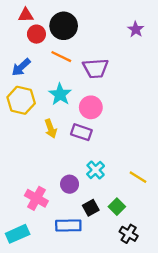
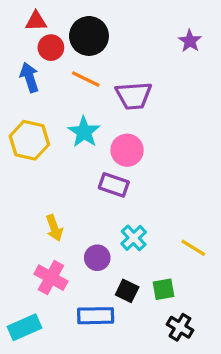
blue arrow: (21, 67) -> (29, 77), moved, turned 114
yellow arrow: (51, 129) -> (54, 228), moved
green square: (117, 207) -> (163, 289), turned 35
black square: (91, 208) -> (127, 291), turned -35

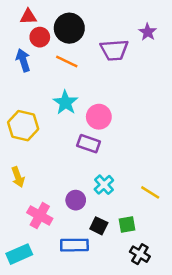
purple trapezoid: (134, 96) -> (114, 50), moved
yellow hexagon: (29, 140) -> (23, 126), moved
yellow arrow: (54, 228) -> (18, 177), moved

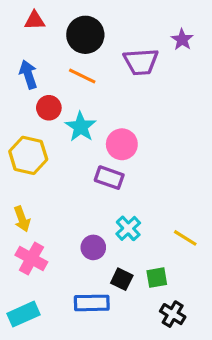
red circle: (40, 37) -> (49, 108), moved
pink cross: (40, 216) -> (31, 259), moved

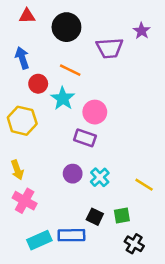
orange line: (82, 76) -> (70, 70), moved
purple circle: (93, 247) -> (73, 174), moved
cyan rectangle: (23, 314) -> (39, 240), moved

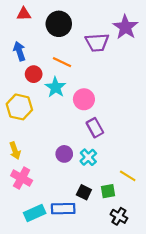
purple star: (142, 31) -> (125, 27), size x1.6
purple rectangle: (85, 138) -> (95, 128), moved, turned 42
yellow line: (144, 185) -> (128, 176), moved

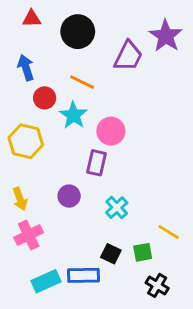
purple trapezoid: (97, 42) -> (128, 56), turned -60
purple rectangle: (95, 128) -> (96, 163), moved, turned 42
purple circle: (64, 154) -> (69, 196), moved
pink cross: (22, 178) -> (29, 235), turned 35

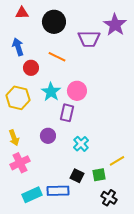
purple trapezoid: (128, 56) -> (89, 39), turned 65
cyan star: (73, 115) -> (51, 92), moved
yellow line: (169, 232) -> (117, 161), turned -63

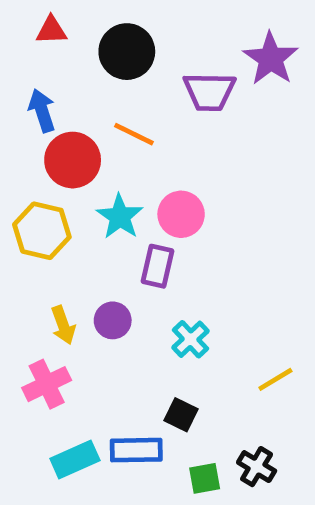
red circle: (31, 68) -> (73, 160), size x1.5
yellow arrow: (14, 138) -> (63, 325), moved
green square: (99, 175) -> (205, 478), moved

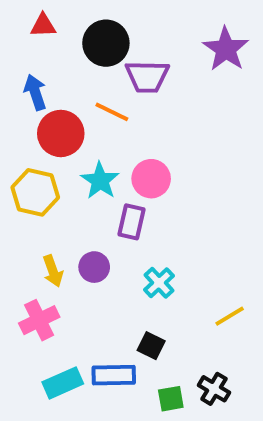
purple trapezoid: (209, 92) -> (147, 77), moved

